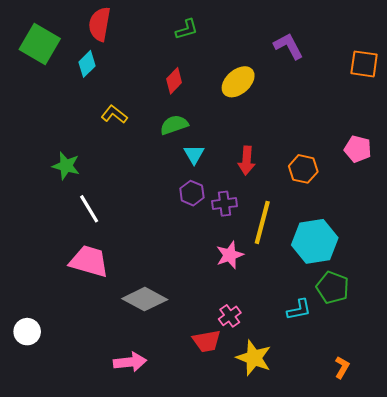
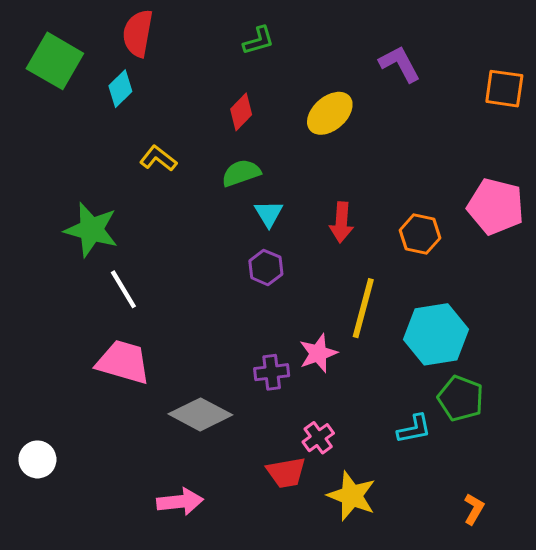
pink pentagon: (358, 149) -> (496, 206), size x1.5
green star: (66, 166) -> (91, 230), size x1.4
purple cross: (224, 204) -> (272, 372), moved

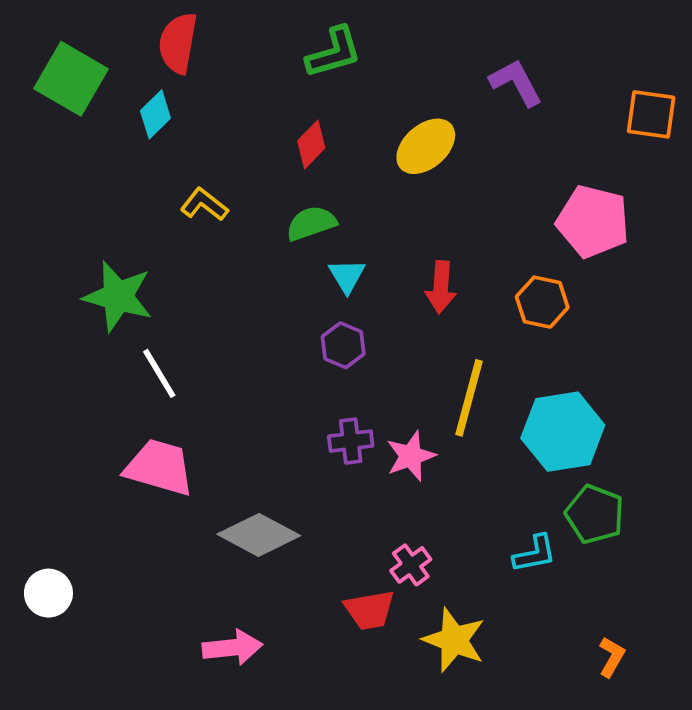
green L-shape: (259, 41) -> (334, 52), size x1.4
pink pentagon: (496, 206) -> (593, 221), moved
purple cross: (272, 372) -> (351, 441), moved

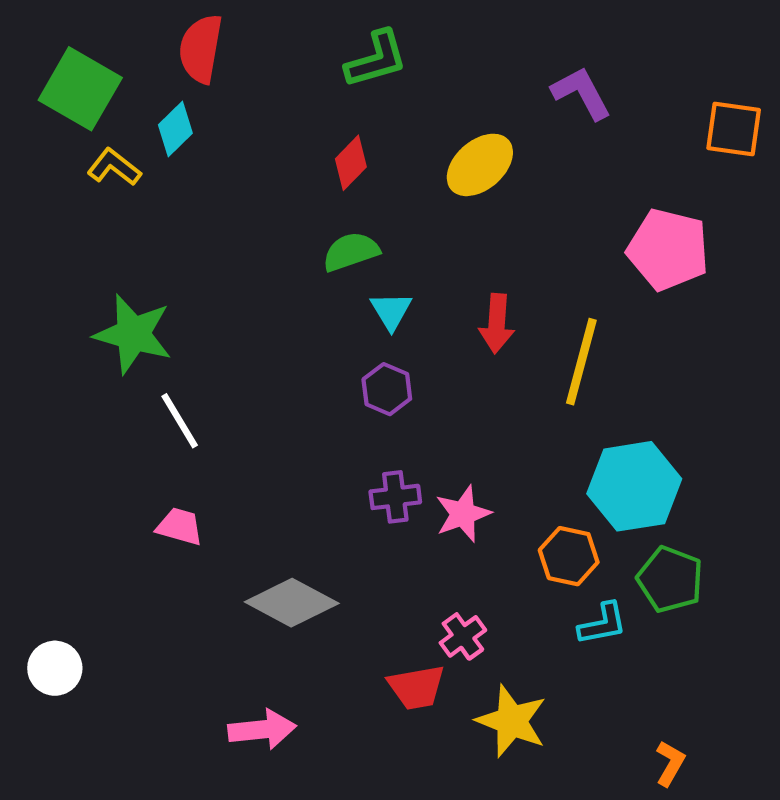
yellow L-shape: (204, 204) -> (114, 167), moved
orange hexagon: (542, 302) -> (569, 556), moved
yellow line: (469, 398) -> (581, 362), moved
pink trapezoid: (159, 467) -> (180, 527), size x0.6
orange L-shape: (612, 657) -> (670, 763), moved

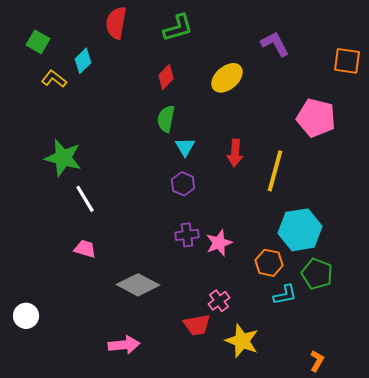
red semicircle: (201, 49) -> (116, 23), moved
green square: (80, 89) -> (38, 42), size x0.6
green semicircle: (351, 252) -> (166, 119), turned -60

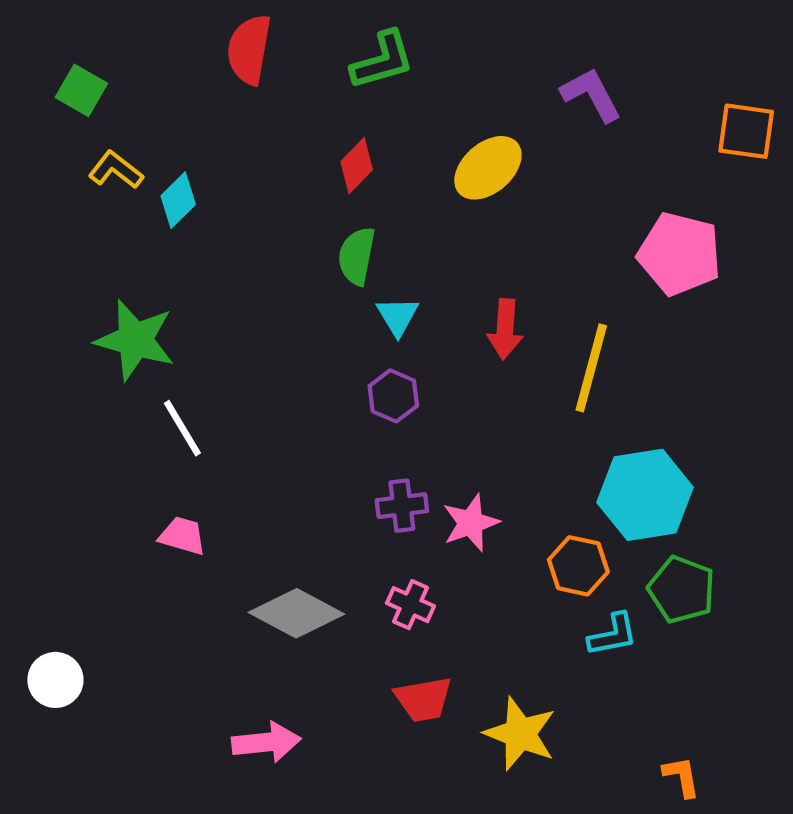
cyan diamond: (83, 61) -> (178, 200), moved
pink cross: (219, 301) -> (410, 605), moved, turned -30
orange L-shape: (317, 361) -> (682, 777), turned -40

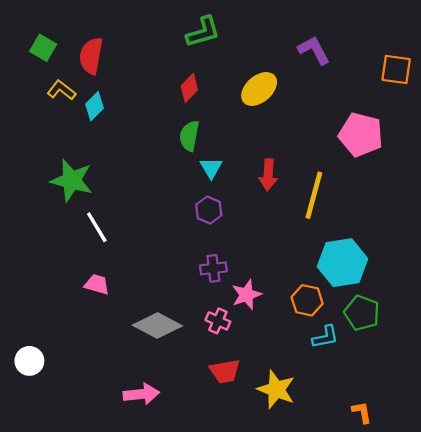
red semicircle: (249, 49) -> (91, 56), moved
pink star: (471, 523) -> (246, 295), moved

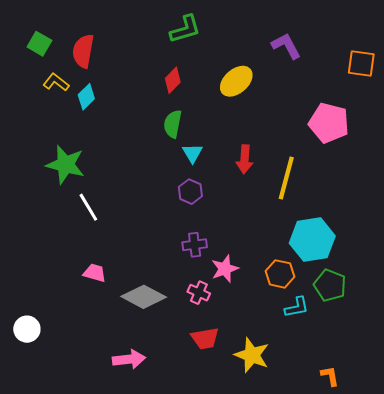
pink trapezoid: (97, 284) -> (95, 273), moved

